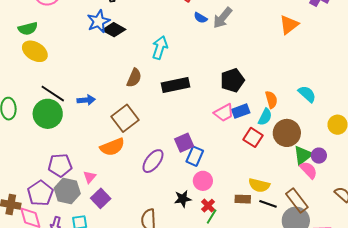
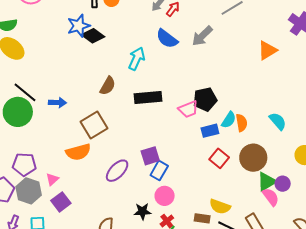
blue semicircle: (201, 18) -> (167, 39), moved, size x1.6
pink trapezoid: (224, 113) -> (188, 109), moved
cyan semicircle: (265, 117) -> (229, 120), moved

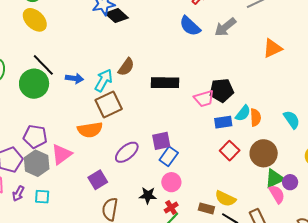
orange triangle: (267, 50) -> (272, 48), moved
cyan arrow: (137, 59) -> (104, 80), moved
pink triangle: (52, 179) -> (62, 154), size x1.6
purple square: (61, 202) -> (98, 180), moved

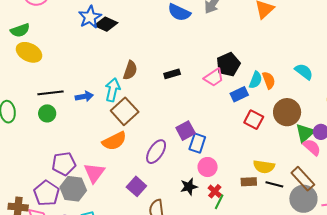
black line: (43, 65) -> (50, 93), turned -35
black rectangle: (165, 83) -> (172, 74), size x0.6
green circle: (34, 84) -> (47, 113), size x0.6

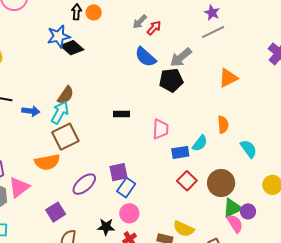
black pentagon: (228, 64) -> (171, 80), moved
brown semicircle: (130, 70) -> (66, 95), moved
pink trapezoid: (214, 77) -> (161, 129), turned -70
orange semicircle: (269, 80) -> (223, 125), moved

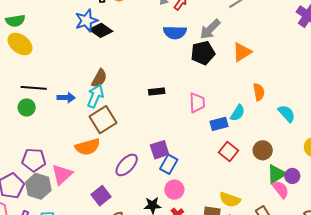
blue semicircle: (145, 57) -> (175, 32), turned -35
orange triangle: (228, 78) -> (242, 52), moved
brown circle: (221, 183) -> (263, 150), size x0.7

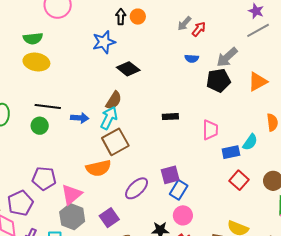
black diamond: (101, 30) -> (128, 69), moved
blue semicircle: (175, 32) -> (192, 58), size x0.6
yellow ellipse: (20, 44) -> (36, 62), turned -30
gray hexagon: (38, 186) -> (72, 217), moved

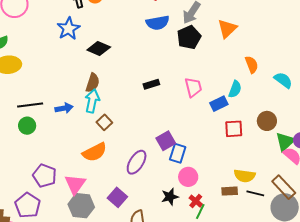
blue semicircle: (192, 58) -> (158, 23), size x1.6
brown square: (115, 142) -> (104, 122), size x0.6
purple pentagon: (44, 178) -> (44, 176), turned 30
red square: (239, 180) -> (234, 129), turned -30

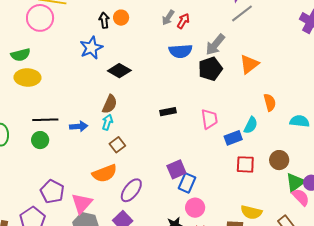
cyan semicircle: (283, 80) -> (300, 121), turned -36
cyan arrow: (92, 101) -> (107, 122), size x0.7
purple ellipse: (137, 162) -> (131, 190), moved

